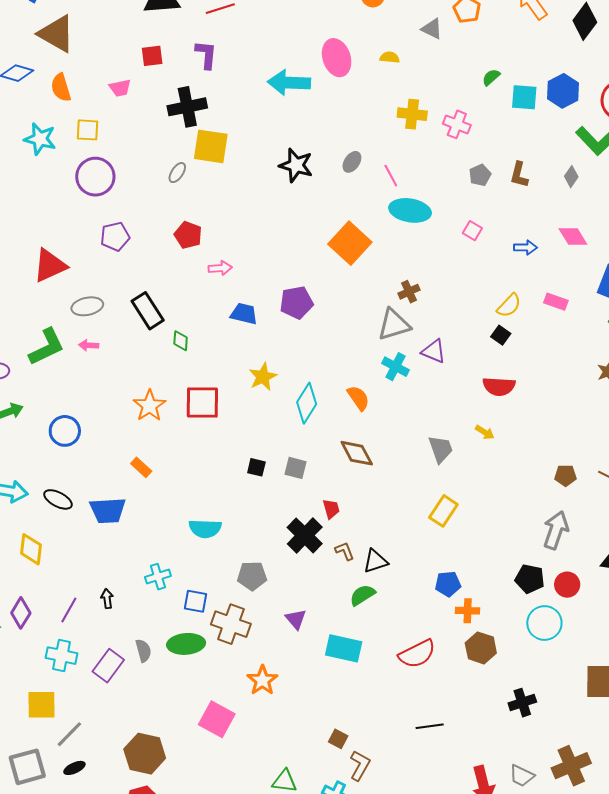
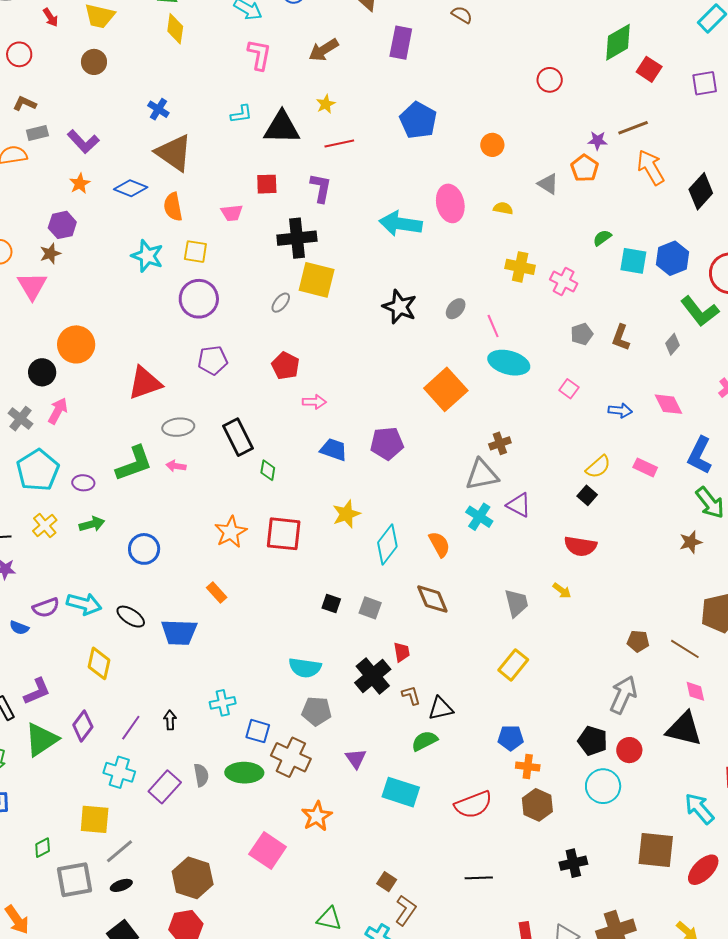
cyan semicircle: (205, 529) -> (305, 668), moved

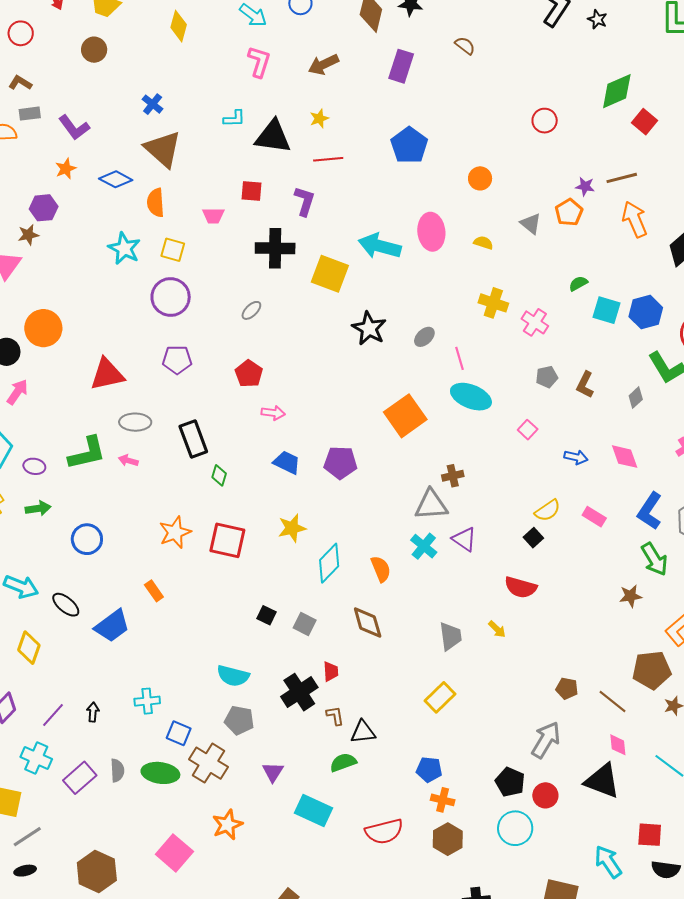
yellow square: (317, 280) -> (330, 274), moved
blue trapezoid: (179, 632) -> (112, 626), turned -45

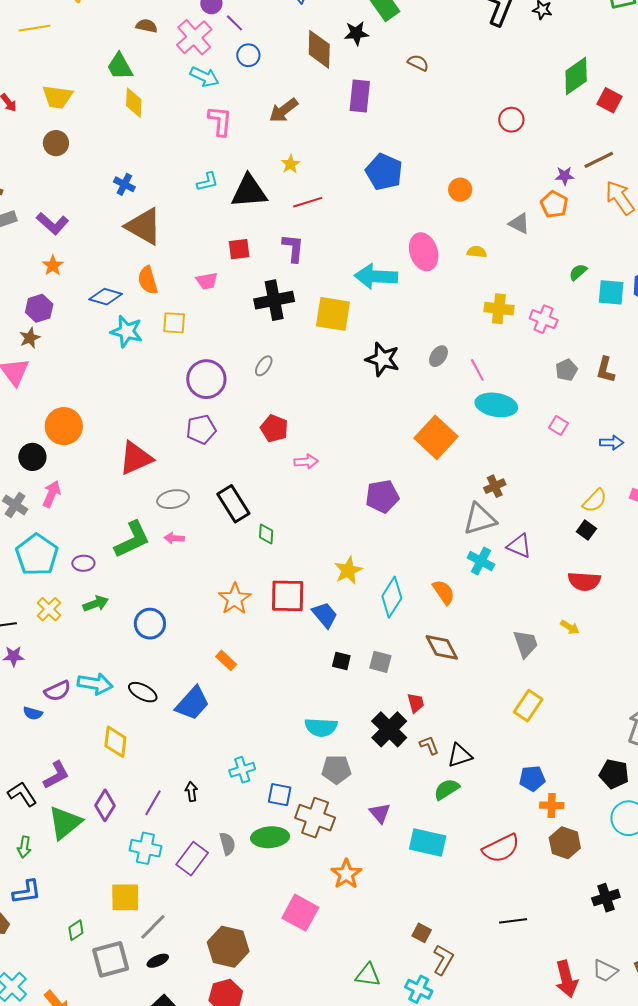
blue diamond: (116, 179) -> (106, 297), moved
purple circle: (171, 297) -> (206, 379), moved
blue trapezoid: (287, 462) -> (325, 615), moved, turned 36

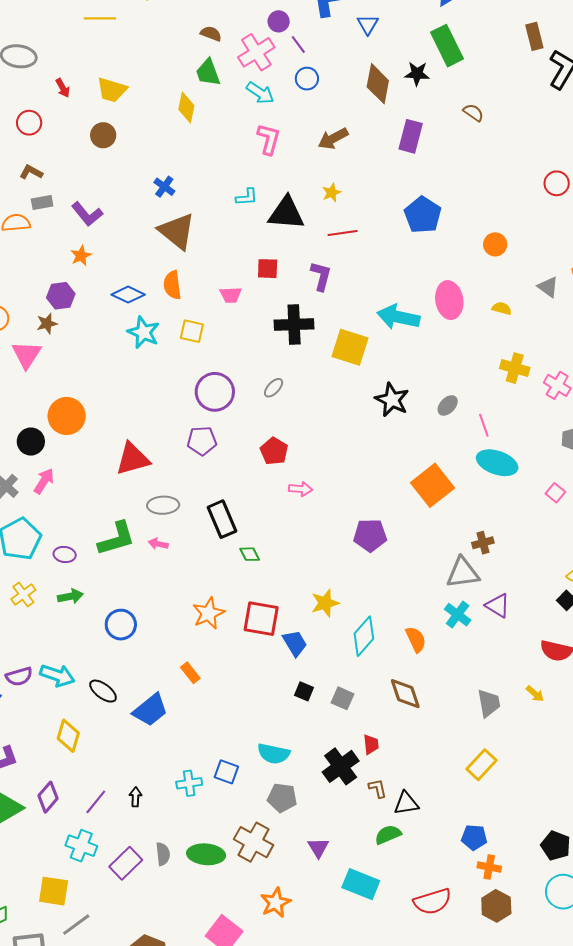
green trapezoid: (120, 66) -> (208, 73), moved
green diamond: (266, 534) -> (250, 554), turned -40
blue square: (280, 795) -> (226, 772), moved

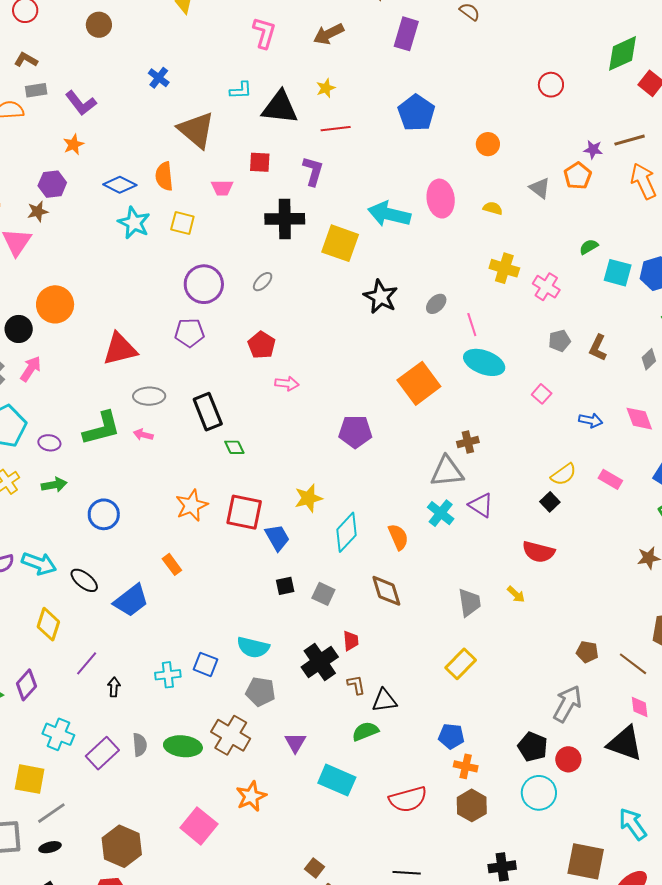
brown triangle: (177, 231) -> (196, 130), moved
black square: (304, 691) -> (285, 586), turned -36
purple line: (96, 802) -> (87, 663), moved

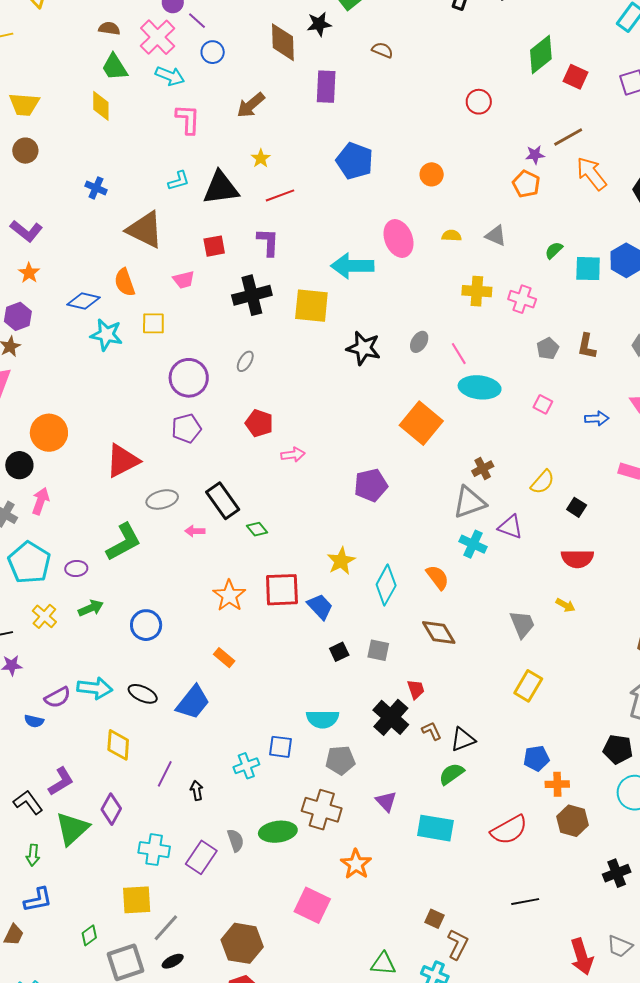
gray triangle: (540, 188) -> (496, 236), moved
pink arrow: (143, 435) -> (195, 531), moved
yellow semicircle: (564, 474) -> (543, 482), moved

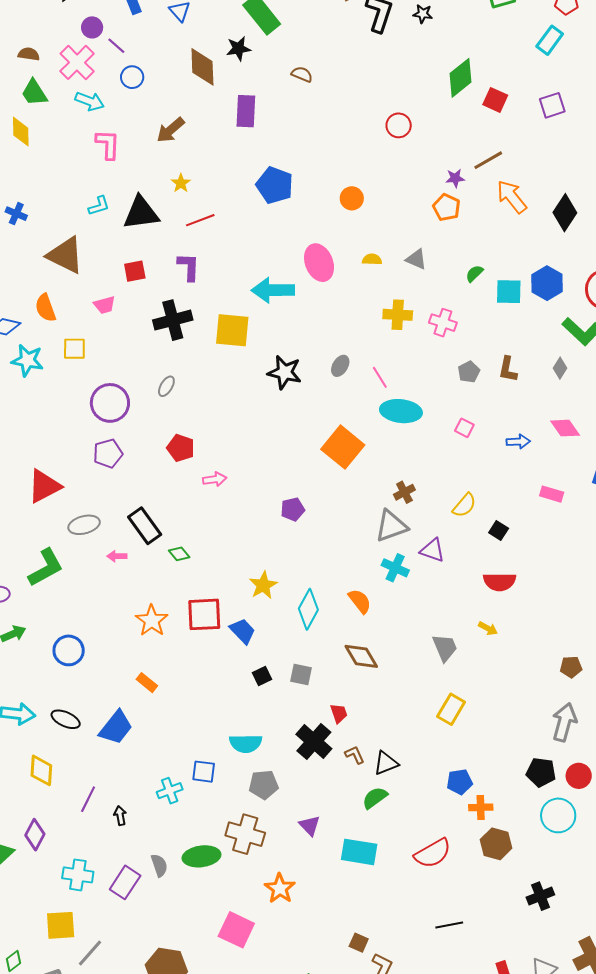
purple pentagon: (371, 485) -> (293, 509), size x0.7

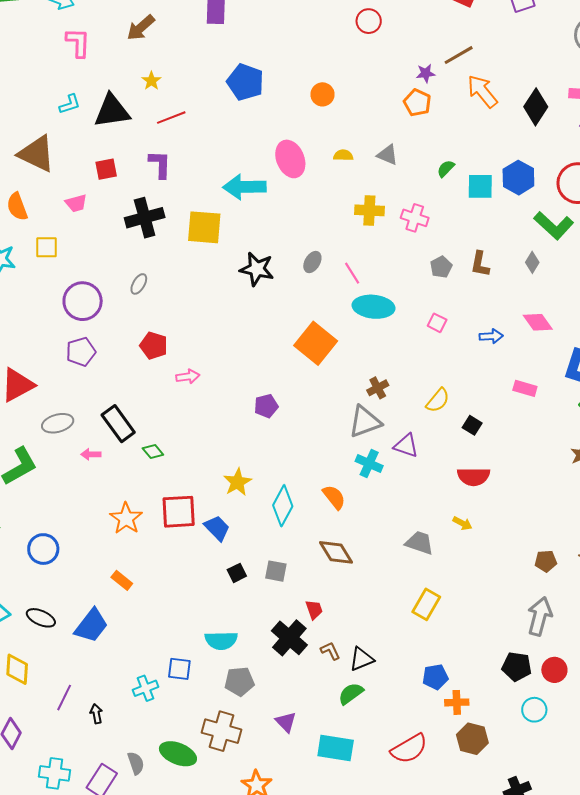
gray trapezoid: (445, 648) -> (419, 543), turned -48
cyan circle: (558, 815) -> (534, 710), size x0.7
green ellipse: (202, 856) -> (178, 754), turned 30

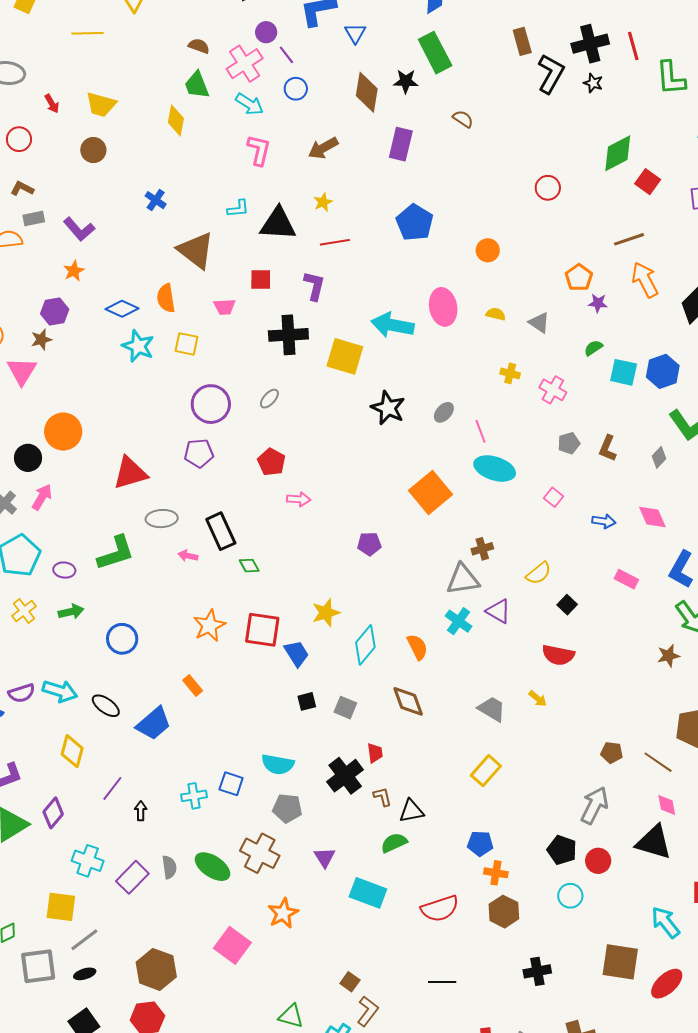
purple star: (426, 73) -> (598, 303), moved
yellow cross: (369, 210) -> (510, 373), size x0.7

